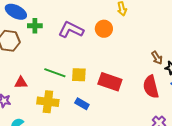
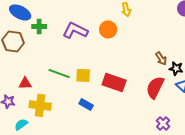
red semicircle: (151, 87) -> (155, 87), turned 40
yellow cross: (48, 102) -> (40, 105), moved

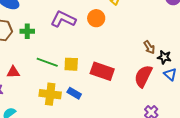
green cross: (39, 26) -> (27, 31), moved
yellow cross: (40, 105) -> (50, 94), moved

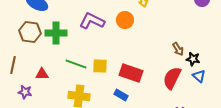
green cross: (27, 31) -> (56, 33), size x1.5
blue rectangle: (74, 93) -> (121, 95), moved

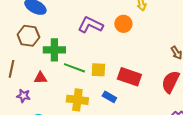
green cross: (56, 33) -> (54, 50), moved
blue rectangle: (121, 95) -> (109, 97), moved

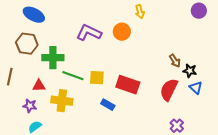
purple star: (23, 96) -> (30, 106), moved
yellow cross: (77, 100) -> (62, 101), moved

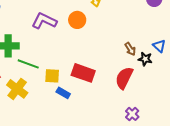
yellow square: (97, 78) -> (52, 76), moved
blue triangle: (196, 88) -> (159, 46), moved
yellow cross: (62, 101) -> (17, 89), turned 30

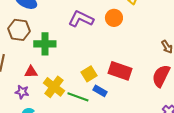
green line: (28, 64) -> (78, 97), moved
yellow square: (52, 76) -> (89, 74), turned -35

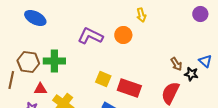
brown hexagon: (19, 30) -> (28, 62), moved
yellow square: (89, 74) -> (103, 79), moved, turned -35

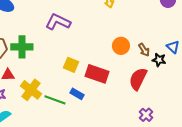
orange circle: (123, 35) -> (121, 46), moved

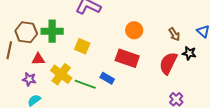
orange circle: (121, 46) -> (134, 30), moved
black star: (159, 60) -> (189, 53), moved
yellow square: (71, 65) -> (82, 46), moved

